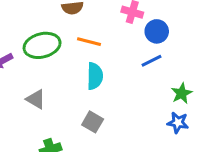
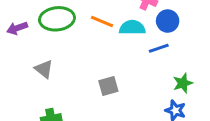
cyan semicircle: (95, 76) -> (132, 28), moved, turned -100
gray square: (93, 122) -> (108, 86), moved, turned 36

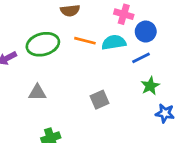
gray triangle: (44, 69) -> (37, 93), turned -30
green star: (183, 83) -> (150, 86), moved

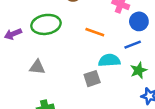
orange line: (85, 41) -> (95, 32), moved
cyan semicircle: (114, 42) -> (109, 60), moved

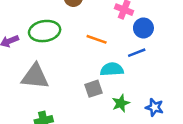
gray triangle: (37, 67) -> (35, 76), size x1.6
green star: (139, 70) -> (121, 103), moved

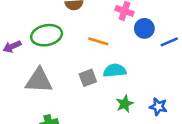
blue line: (137, 53) -> (169, 42), moved
gray square: (93, 89) -> (88, 78), moved

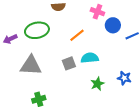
orange line: (98, 41) -> (77, 35), turned -56
blue star: (158, 107) -> (124, 78), moved

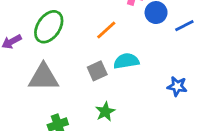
green ellipse: (37, 30) -> (49, 27), turned -40
green star: (97, 84) -> (105, 112), moved

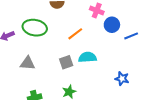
green ellipse: (49, 27) -> (35, 28), turned 60
gray triangle: (43, 77) -> (28, 63), size x0.7

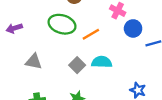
green ellipse: (35, 28) -> (62, 24), moved
gray square: (66, 62) -> (77, 65), turned -32

